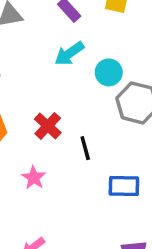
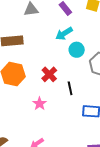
cyan circle: (109, 72) -> (77, 50), moved

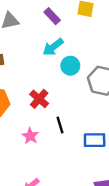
black line: (70, 88) -> (60, 125), moved

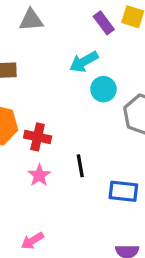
purple rectangle: (52, 16) -> (104, 23), moved
red cross: (39, 99) -> (38, 137), moved, turned -36

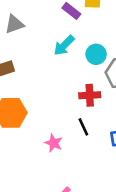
cyan circle: (103, 89) -> (96, 54), moved
red cross: (38, 137) -> (90, 95), moved

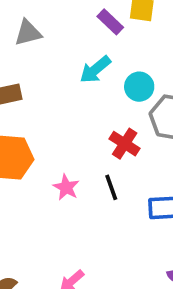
red cross: (90, 95) -> (125, 144), turned 30
pink star: (54, 143) -> (66, 187), moved

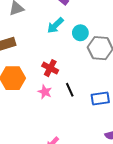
red cross: (125, 144) -> (50, 68), moved

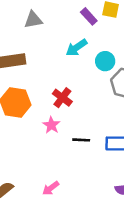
black line: (70, 90) -> (81, 140), moved, turned -72

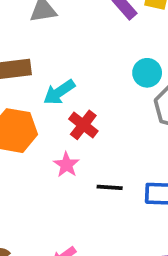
cyan arrow: (77, 48) -> (59, 92), moved

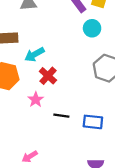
cyan circle: (147, 73) -> (92, 28), moved

